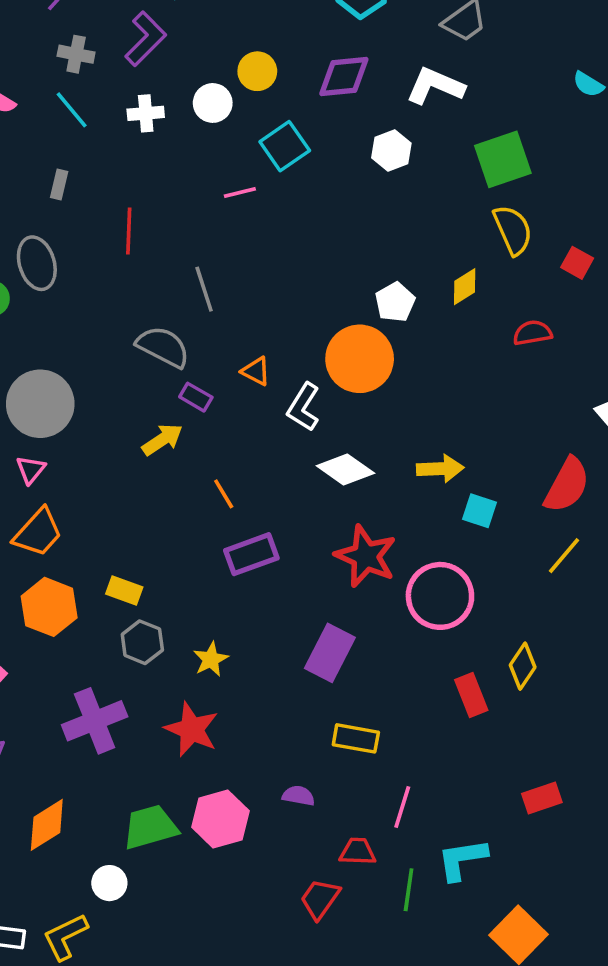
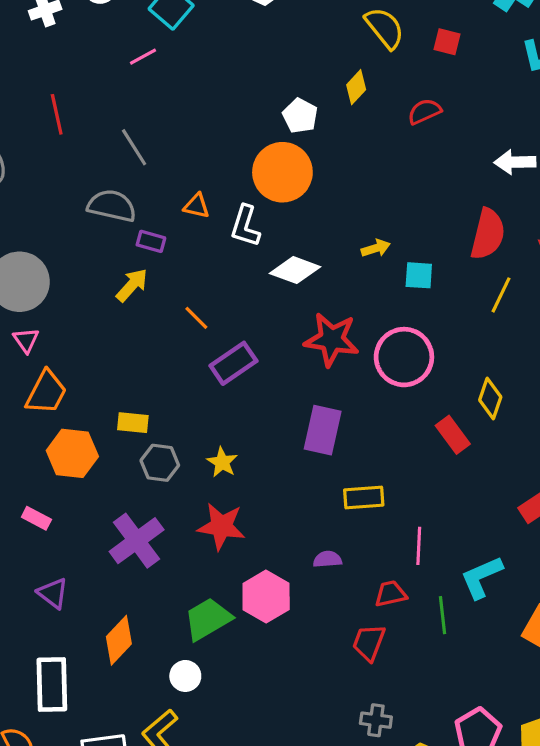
yellow arrow: (440, 469) -> (376, 248), size x0.7

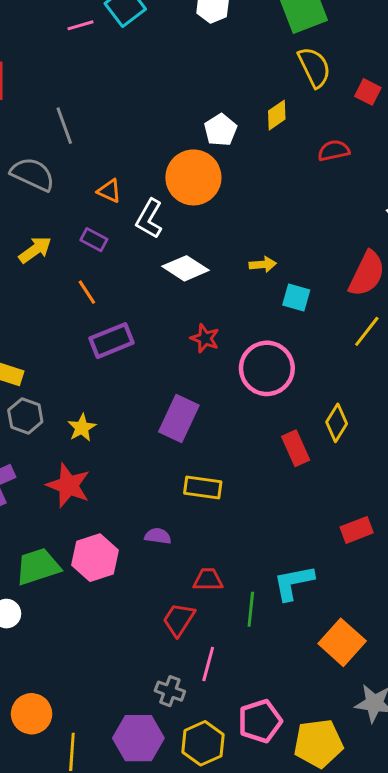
pink line: (143, 57) -> (80, 25), moved
purple rectangle: (151, 241) -> (94, 240), moved
red star: (332, 340) -> (205, 338), size x0.6
pink line: (419, 546) -> (208, 664), moved

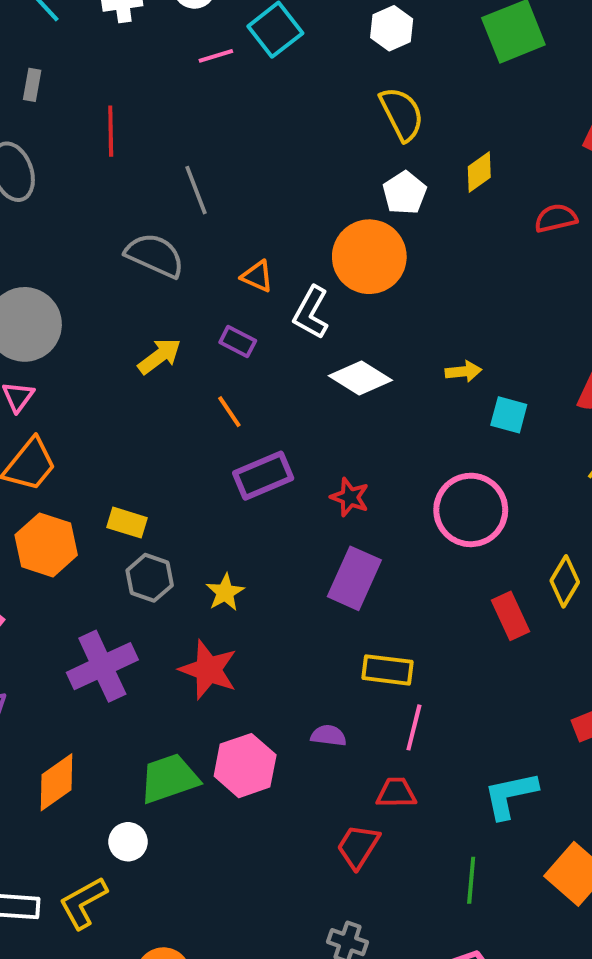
yellow semicircle: (314, 67) -> (402, 114), moved
red star: (205, 338) -> (350, 497), moved
green line: (251, 609) -> (471, 880), moved
pink line: (208, 664) -> (414, 727), moved

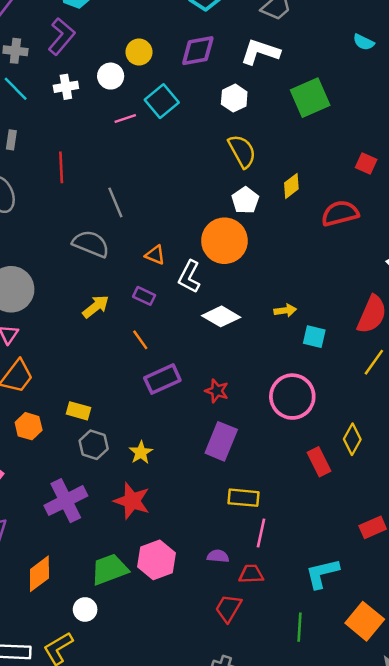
red semicircle: (556, 218) -> (340, 213), size x1.4
orange hexagon: (46, 545) -> (29, 426), size x0.7
purple semicircle: (329, 736) -> (218, 556), moved

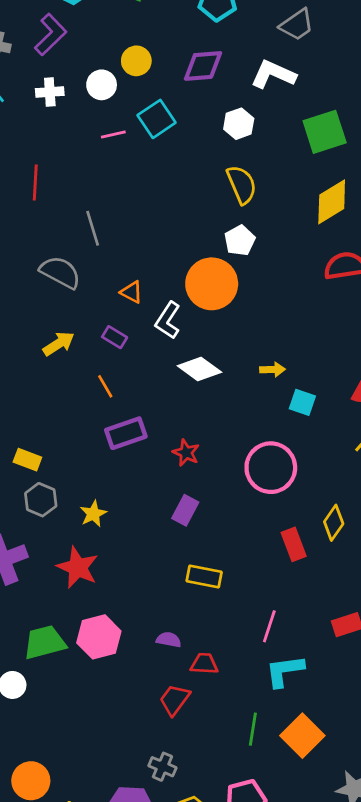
yellow diamond: (291, 186) -> (332, 202), moved, size x1.6
purple rectangle: (221, 441) -> (185, 510), size x0.7
pink line: (261, 533) -> (269, 626), moved
orange square: (365, 621) -> (302, 736), moved

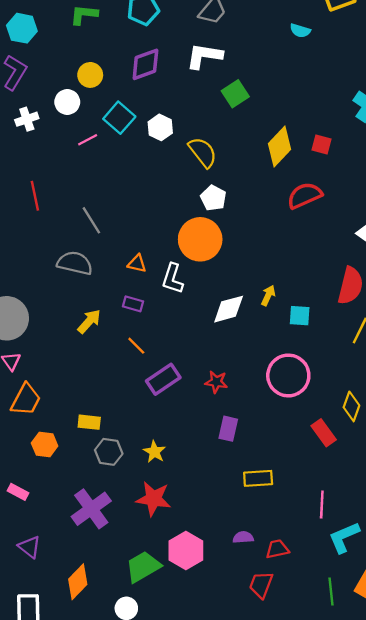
white hexagon: (239, 124) -> (160, 127), moved
green square: (325, 132) -> (235, 94), moved, size x0.7
white diamond: (199, 369) -> (229, 309), moved, turned -36
yellow arrow: (272, 370) -> (268, 296), turned -48

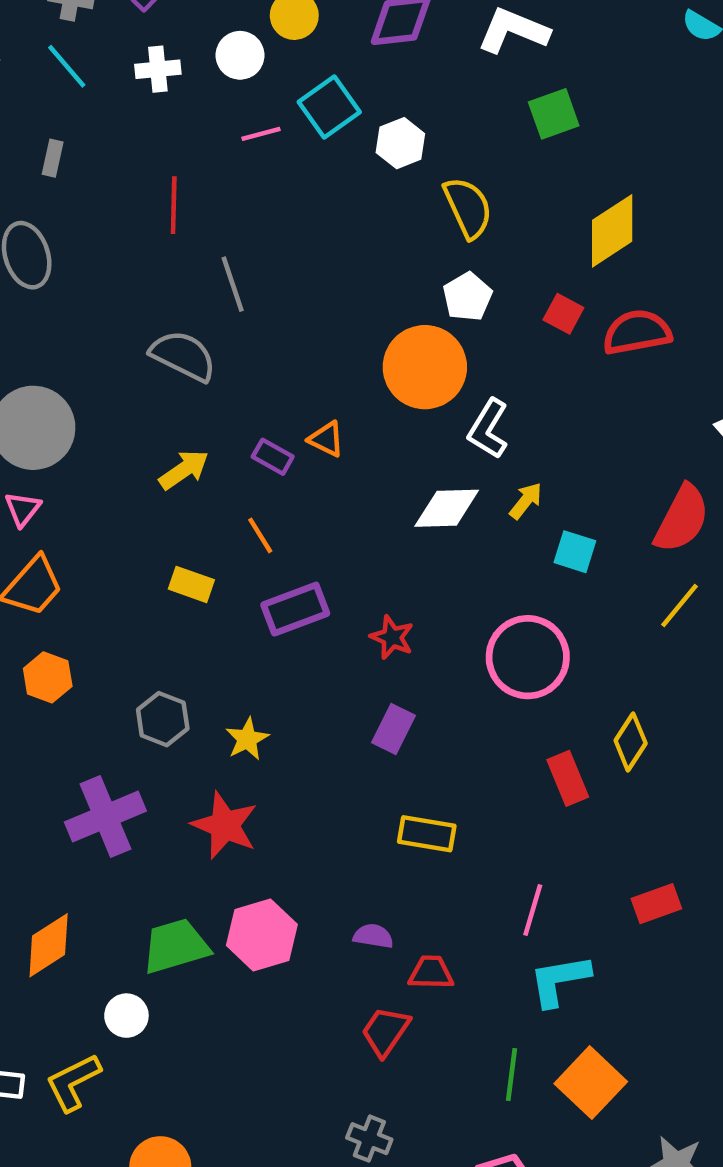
red square: (322, 144) -> (563, 314), moved
red line: (35, 196) -> (174, 205), moved
orange triangle: (137, 264) -> (326, 439), moved
white L-shape: (173, 279) -> (488, 429), moved
yellow rectangle: (89, 422) -> (191, 584), moved

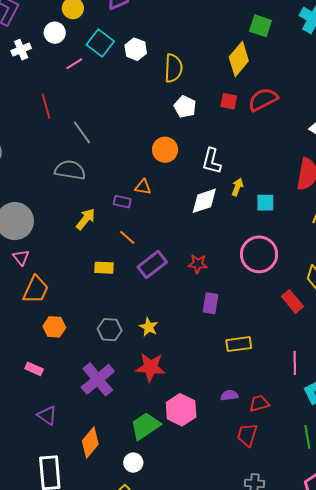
green square: (554, 114) -> (261, 26), moved, turned -35
yellow semicircle: (468, 208) -> (173, 68), turned 44
orange circle: (425, 367) -> (165, 150), moved, size x0.7

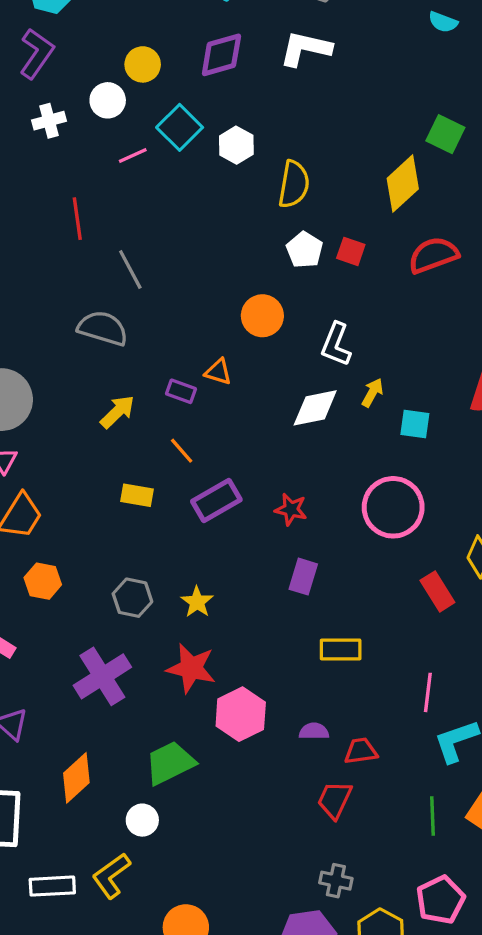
red square: (229, 101) -> (351, 251), moved
pink hexagon: (181, 410) -> (241, 714), moved

